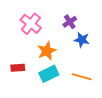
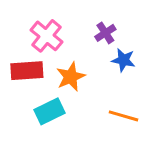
red rectangle: (18, 68) -> (27, 71), moved, size x1.5
cyan rectangle: (49, 74) -> (50, 111), moved

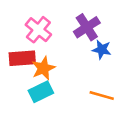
purple cross: (105, 33) -> (87, 27), size x1.5
orange star: (71, 77) -> (43, 68), moved

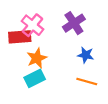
blue star: (102, 50) -> (86, 55), moved
red rectangle: (22, 58) -> (20, 37), moved

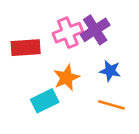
pink cross: (32, 25) -> (68, 33), moved, turned 30
orange star: (37, 58) -> (66, 78), moved

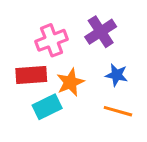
pink cross: (68, 33) -> (52, 40), moved
red rectangle: (26, 48) -> (31, 75), moved

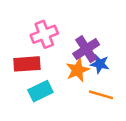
purple cross: (101, 32) -> (86, 49), moved
orange star: (70, 82) -> (78, 70), moved

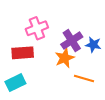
blue star: (100, 64) -> (93, 45), moved
cyan rectangle: (40, 91) -> (15, 83), moved

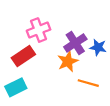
red rectangle: (23, 53) -> (23, 56), turned -30

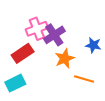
purple cross: (75, 43) -> (54, 35), moved

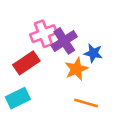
blue star: (93, 45) -> (93, 53), moved
orange line: (84, 79) -> (86, 103), moved

